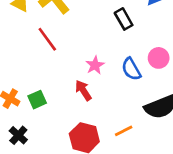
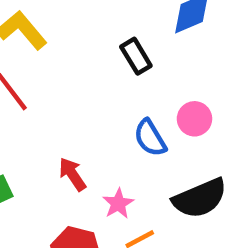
pink star: (95, 65) -> (118, 204), moved

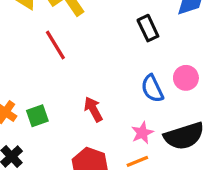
pink star: (118, 204) -> (142, 133), moved

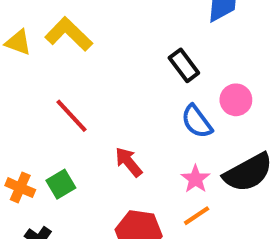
black rectangle: (148, 28) -> (184, 65), moved
red line: (55, 45) -> (71, 116), moved

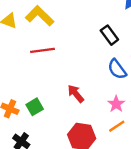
red line: (71, 116) -> (42, 50), moved, turned -55

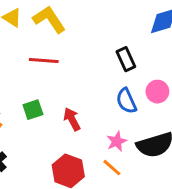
green square: (35, 107) -> (33, 110), moved
orange line: (117, 126) -> (112, 168), turned 63

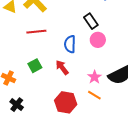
pink circle: (157, 92) -> (98, 40), moved
blue semicircle: (126, 101) -> (70, 44), moved, turned 36

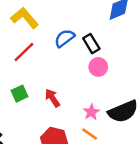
red line: (36, 32) -> (24, 52), turned -42
blue semicircle: (70, 44) -> (65, 38), moved, turned 48

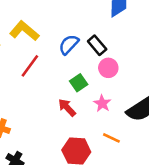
green square: (19, 94) -> (79, 83), moved
pink star: (91, 112) -> (102, 103), moved

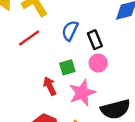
blue semicircle: (69, 44) -> (70, 31), turned -36
pink star: (102, 103) -> (82, 93), size x1.6

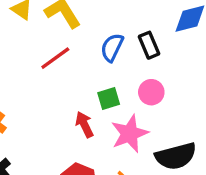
black rectangle: (95, 40) -> (149, 45), moved

